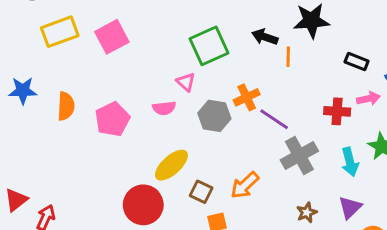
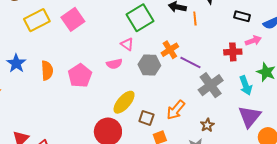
blue star: (23, 91) -> (16, 63), turned -30
purple triangle: (350, 207) -> (250, 117), size x1.4
brown star: (307, 213) -> (207, 125), moved

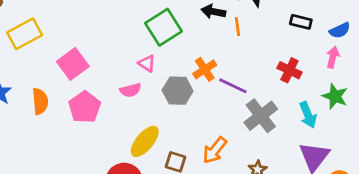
pink square: (73, 19) -> (73, 64), moved
pink arrow: (253, 41) -> (333, 57), moved, turned -56
red cross: (233, 52) -> (290, 70), turned 30

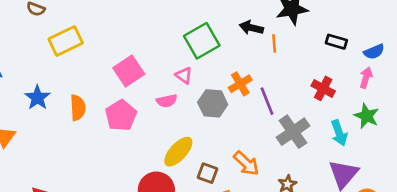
pink square: (73, 64) -> (129, 71), moved
purple line: (233, 86) -> (267, 101), turned 40
orange arrow: (215, 150) -> (246, 163), turned -88

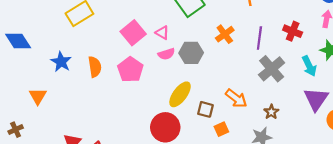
pink triangle: (184, 75) -> (162, 33), moved
purple line: (267, 101) -> (259, 38), moved, turned 35
gray hexagon: (213, 103) -> (191, 53), moved

